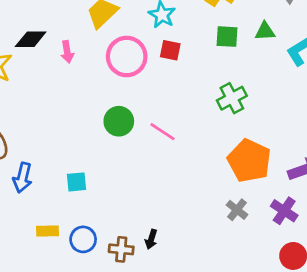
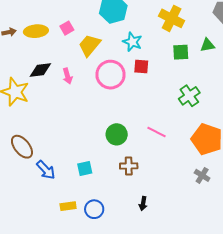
green circle: (119, 121) -> (117, 134), moved
pink line: (162, 132) -> (157, 132), moved
blue arrow: (23, 178) -> (46, 170), turned -50
brown cross: (121, 249) -> (129, 166), moved

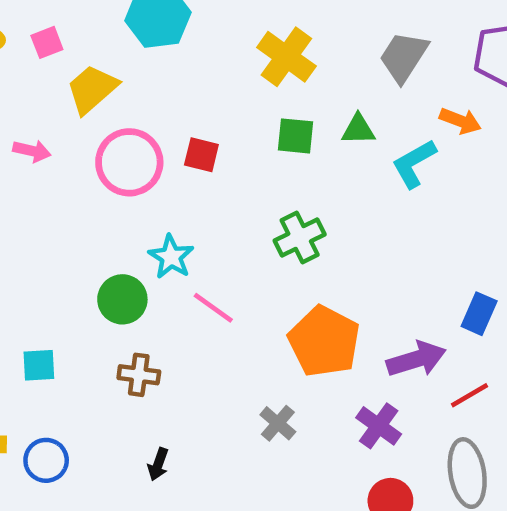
cyan star: (132, 42) -> (171, 257), moved
pink arrow: (68, 76) -> (32, 151), turned -70
gray cross: (202, 175) -> (278, 423), moved

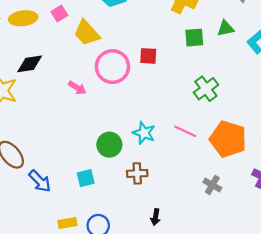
yellow trapezoid: (92, 89) -> (87, 33), turned -80
pink arrow: (32, 151) -> (77, 88), moved, turned 30
cyan star: (171, 257) -> (144, 133), moved
green circle: (122, 299) -> (109, 145), moved
pink line: (213, 308) -> (185, 131), moved

